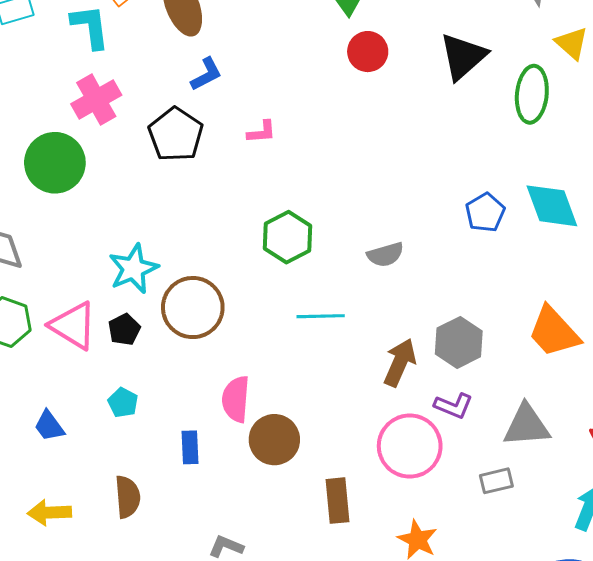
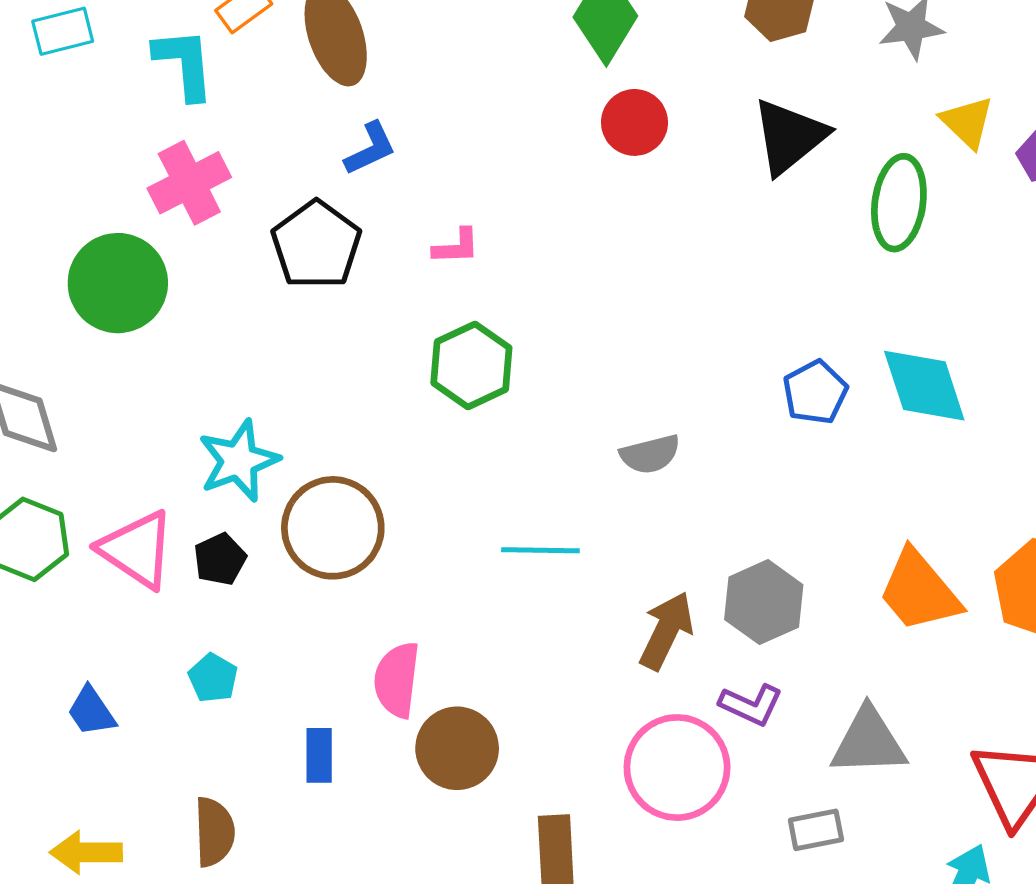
green hexagon: (287, 237) -> (471, 365), moved

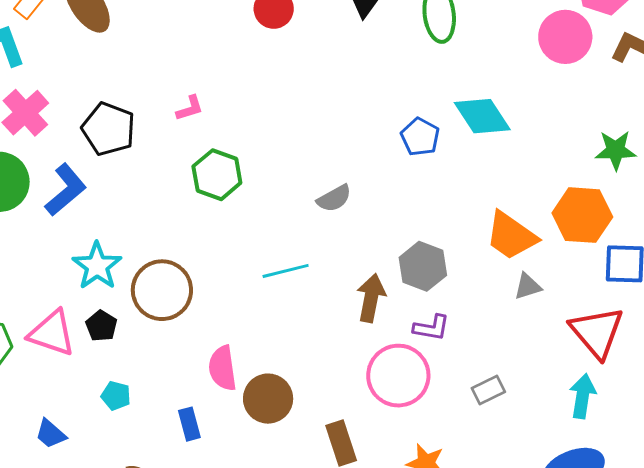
blue L-shape: (370, 149) -> (66, 190), moved, size x1.5
gray triangle: (869, 742) -> (528, 286), moved, size x0.6

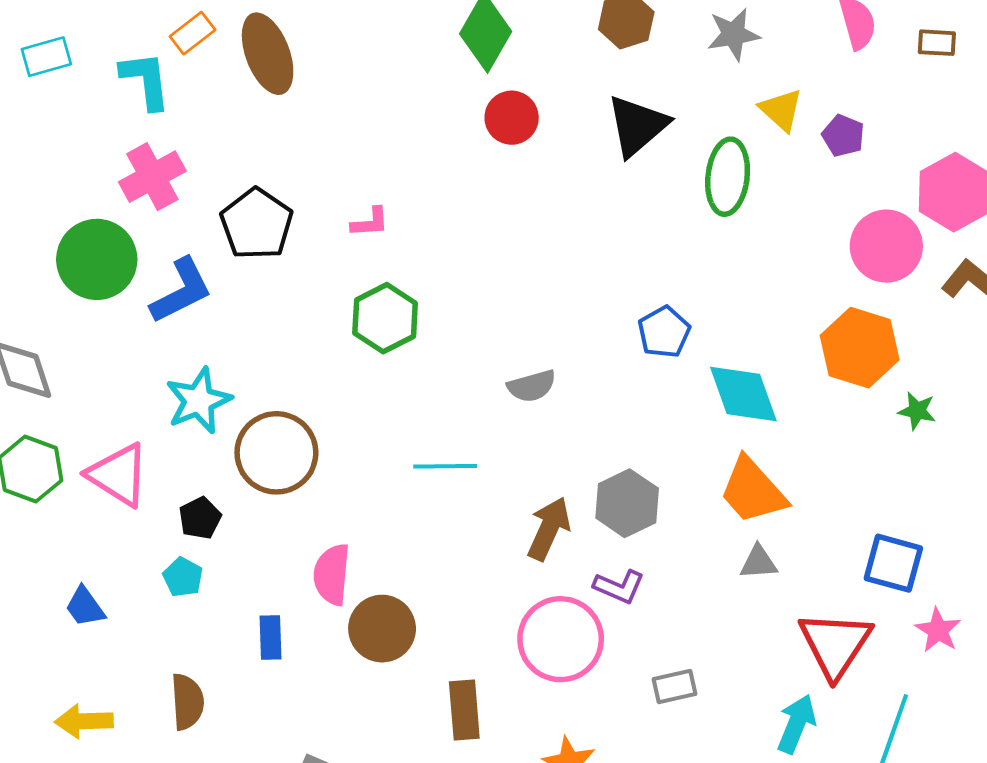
cyan diamond: (482, 116) -> (743, 394), moved
green star: (616, 150) -> (917, 411), size x0.7
orange hexagon: (582, 215) -> (860, 348), moved
black pentagon: (101, 326) -> (200, 518), moved

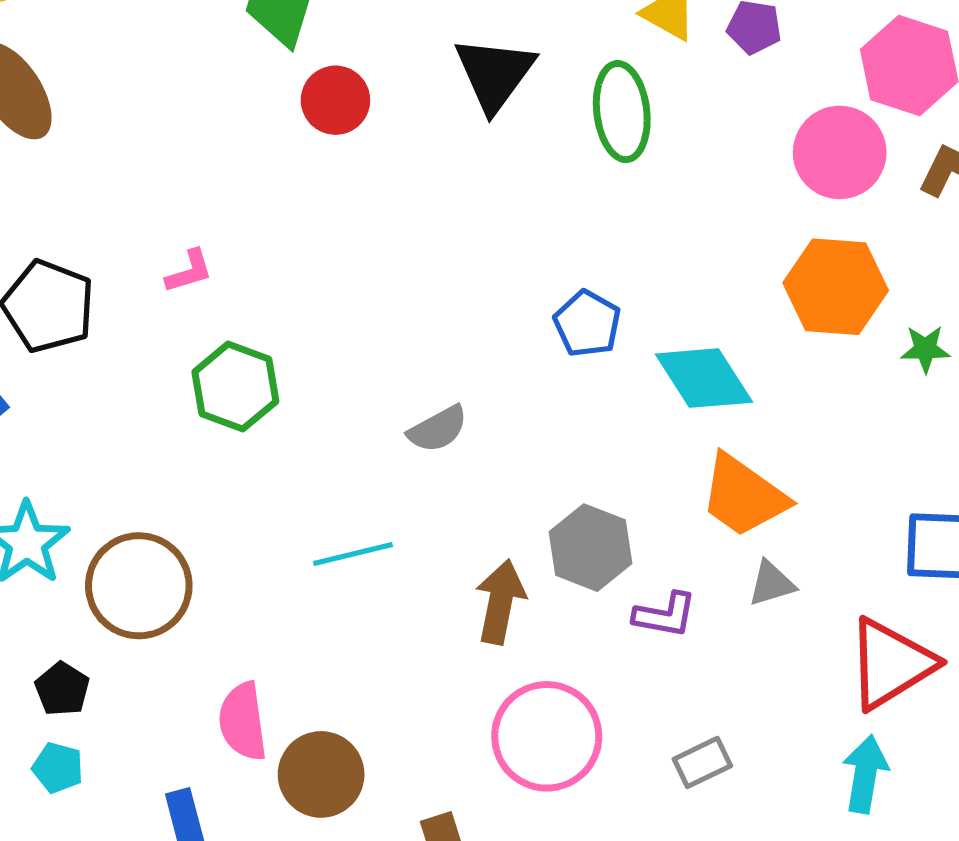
purple L-shape: (619, 587) -> (665, 615), moved
red triangle: (835, 644) -> (891, 664), turned 38

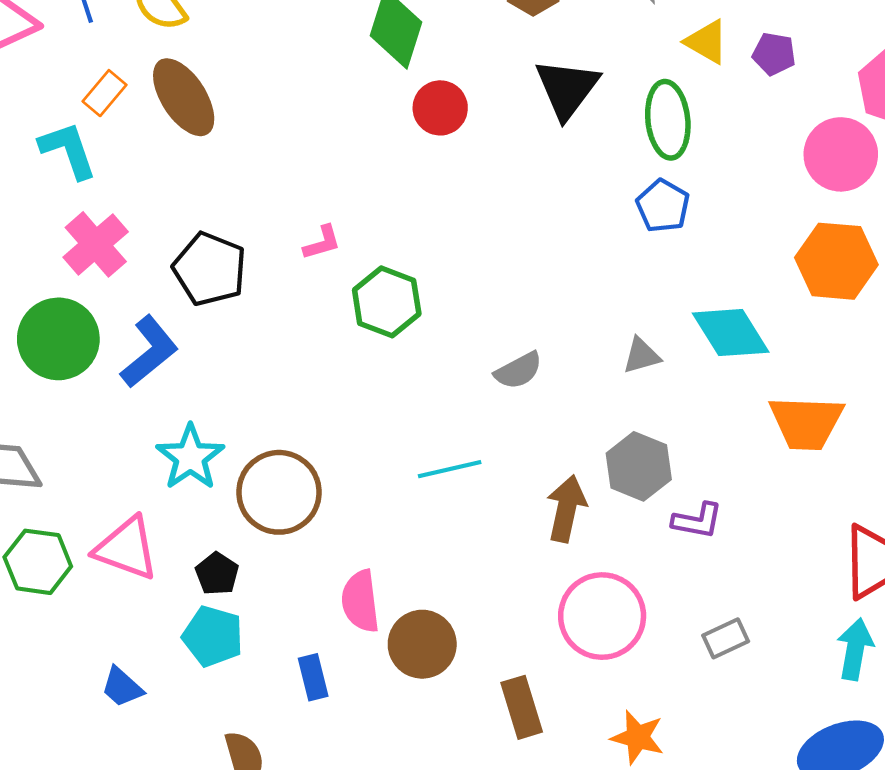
blue pentagon: (587, 324) -> (663, 206), moved
green hexagon: (235, 387) -> (387, 302), moved
orange trapezoid: (744, 496) -> (806, 423), moved, turned -34
gray triangle: (771, 583) -> (641, 356), moved
cyan pentagon: (58, 768) -> (213, 636), size x1.5

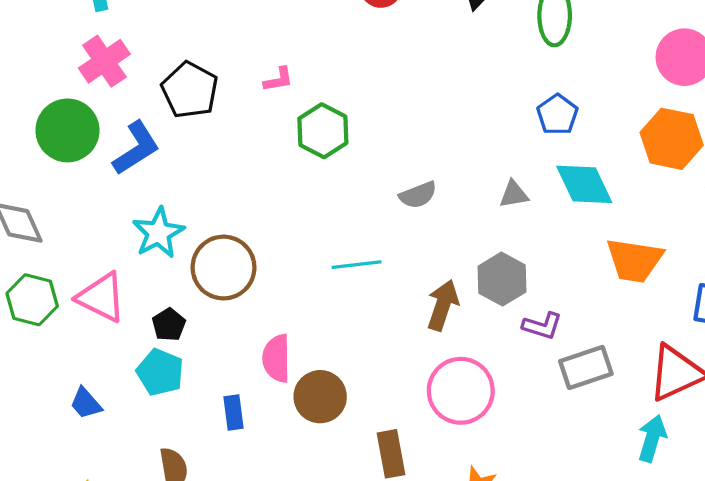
blue pentagon: (663, 206) -> (557, 115), moved
gray rectangle: (726, 638) -> (586, 367), moved, size x1.5

